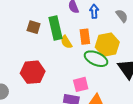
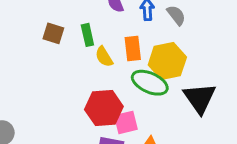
gray semicircle: (122, 16) -> (176, 15), moved
green rectangle: (56, 28) -> (87, 35), size x0.6
red hexagon: (33, 72) -> (104, 108), moved

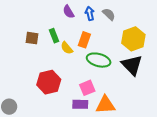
orange rectangle: (133, 48) -> (84, 40), turned 35
yellow hexagon: (167, 61) -> (133, 39), moved
red hexagon: (104, 108) -> (49, 82), moved

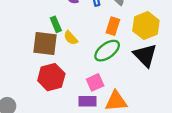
brown square: (32, 38) -> (45, 44), moved, size x1.6
orange rectangle: (84, 40) -> (113, 26), moved
green ellipse: (99, 60) -> (107, 51), turned -50

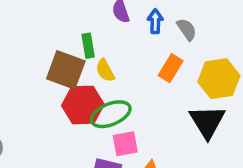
green ellipse: (107, 51) -> (111, 114), moved
red hexagon: (51, 77) -> (83, 105), moved

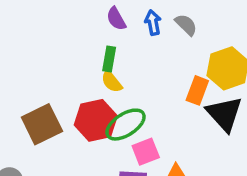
green rectangle: (88, 46) -> (109, 59), moved, turned 30
orange rectangle: (171, 68) -> (197, 90), moved
brown square: (66, 70) -> (42, 124), moved, turned -36

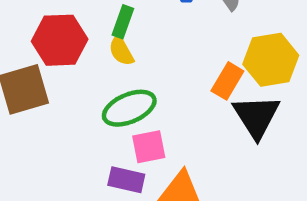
red hexagon: (96, 120) -> (60, 40), moved

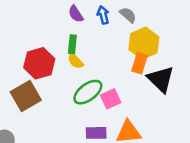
yellow hexagon: (271, 60) -> (144, 43), moved
pink square: (149, 147) -> (111, 99), moved

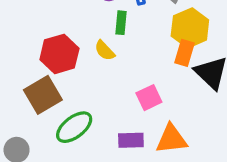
green rectangle: (72, 44) -> (121, 23), moved
green ellipse: (88, 92) -> (74, 127), moved

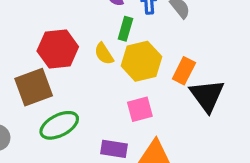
yellow hexagon: (190, 28) -> (141, 61), moved

